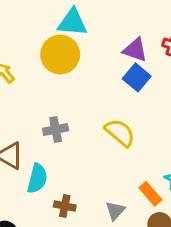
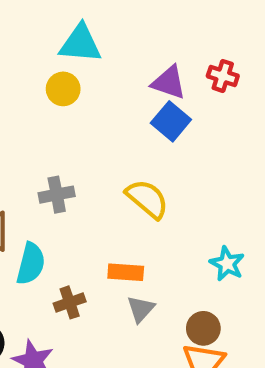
yellow circle: (60, 55) -> (63, 89), size x0.6
orange rectangle: (150, 194) -> (126, 272), moved, turned -45
brown cross: (65, 206) -> (70, 302), turned -30

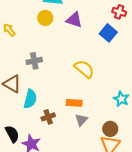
purple triangle: (169, 82) -> (74, 20), moved
blue square: (171, 121) -> (108, 33), moved
gray cross: (57, 195) -> (34, 61), moved

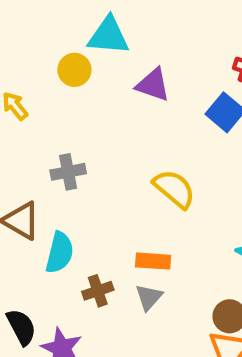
yellow circle: (45, 18) -> (74, 70), moved
gray triangle: (81, 120) -> (149, 297), moved

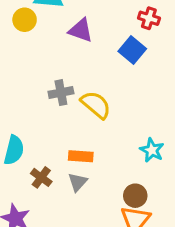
gray cross: (68, 172) -> (61, 93), moved
brown cross: (98, 291) -> (41, 177), turned -35

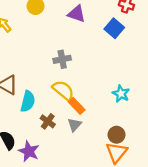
yellow semicircle: (96, 105) -> (63, 90), moved
cyan star: (152, 150) -> (121, 94), moved
orange rectangle: (81, 156) -> (77, 106), turned 42

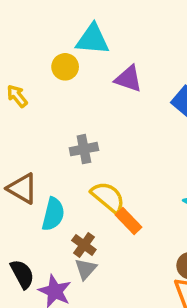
gray cross: (62, 59) -> (84, 149), moved
gray triangle: (74, 125) -> (86, 269), moved

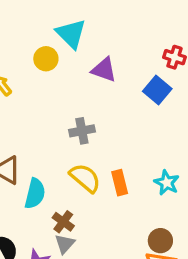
cyan triangle: (93, 39) -> (71, 34), turned 40
gray cross: (84, 149) -> (82, 131), moved
orange rectangle: (129, 221) -> (120, 183), moved, turned 30

